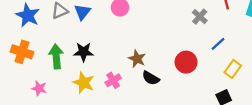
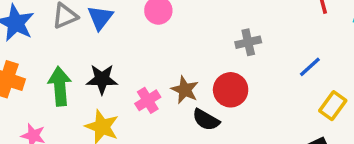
gray cross: (200, 17) -> (248, 42), moved, turned 35
red circle: (186, 62) -> (231, 90), moved
pink cross: (113, 80) -> (148, 100), moved

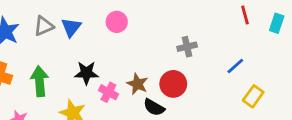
black star: (102, 79) -> (86, 73), moved
pink cross: (148, 100) -> (108, 92), turned -30

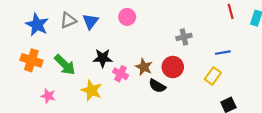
blue line: (235, 66) -> (223, 53), turned 32
green arrow: (40, 81) -> (65, 65), turned 140
yellow rectangle: (253, 96) -> (213, 76), moved

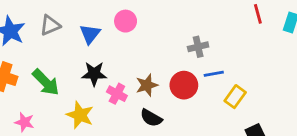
blue triangle: (90, 21) -> (90, 34), moved
blue line: (223, 53) -> (214, 74), moved
brown star: (144, 67) -> (147, 85), turned 30
black semicircle: (157, 86) -> (151, 118), moved

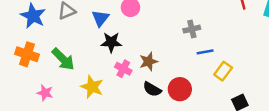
black star: (94, 74) -> (111, 42), moved
red circle: (184, 85) -> (180, 89), moved

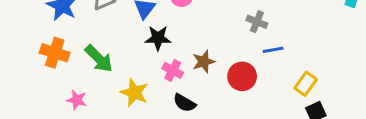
gray cross: (192, 29) -> (257, 22), turned 35
yellow rectangle: (223, 71) -> (306, 84), moved
black semicircle: (152, 89) -> (185, 103), moved
red circle: (180, 89) -> (242, 76), moved

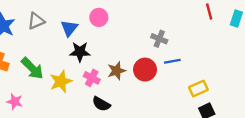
red circle: (242, 76) -> (145, 70), moved
yellow rectangle: (306, 84) -> (198, 89), turned 30
yellow star: (134, 93) -> (61, 81), moved, turned 30

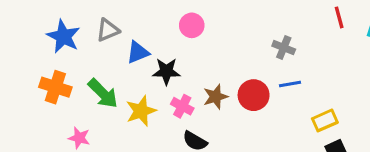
blue triangle: (69, 28) -> (138, 52), moved, turned 30
gray cross: (159, 39) -> (284, 48), moved

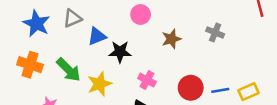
blue line: (290, 84) -> (220, 90), moved
red circle: (254, 95) -> (191, 88), moved
brown star: (216, 97) -> (171, 39), moved
pink cross: (182, 106) -> (147, 80), moved

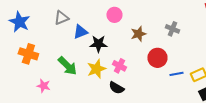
blue star: (36, 24) -> (19, 22), moved
green arrow: (69, 70) -> (67, 66), moved
yellow star: (99, 84) -> (96, 69), moved
red circle: (191, 88) -> (157, 58), moved

